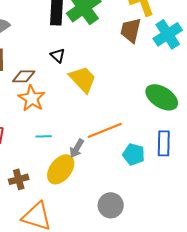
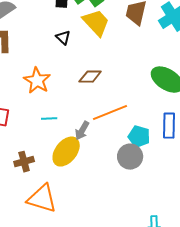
brown diamond: (24, 76) -> (90, 77), moved
yellow trapezoid: (83, 79) -> (96, 23), moved
gray circle: (111, 205) -> (130, 157), moved

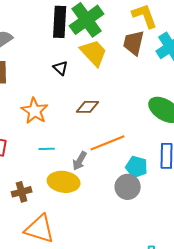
yellow ellipse: (66, 152) -> (64, 182), turned 60

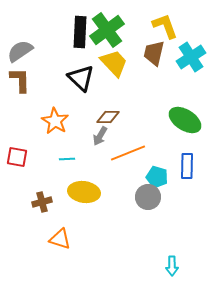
black triangle: (61, 68) -> (81, 78), size x1.8
gray arrow: (80, 161) -> (100, 136), moved
orange triangle: (40, 229) -> (60, 239), size x0.7

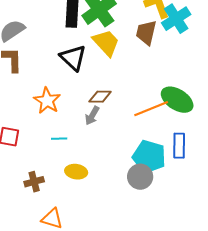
cyan cross: (191, 57) -> (176, 19), moved
orange line: (128, 153) -> (151, 109), moved
cyan pentagon: (157, 177) -> (149, 157), size x1.5
yellow ellipse: (84, 192) -> (76, 172), size x0.7

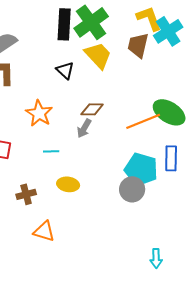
black triangle: (73, 58) -> (65, 70), size x0.7

